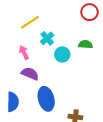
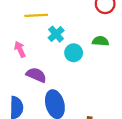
yellow line: (30, 22) -> (36, 15), turned 30
pink arrow: (24, 52) -> (20, 49), moved

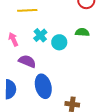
cyan cross: (56, 34) -> (40, 35), moved

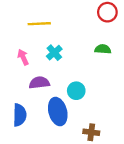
cyan circle: (59, 42) -> (76, 91), moved
purple semicircle: (27, 61) -> (39, 83), turned -30

